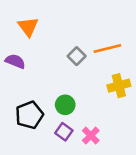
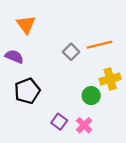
green circle: (65, 105) -> (91, 96), moved
black pentagon: (29, 115) -> (27, 91), moved

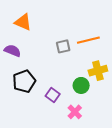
orange triangle: (26, 25) -> (23, 22), turned -30
gray square: (71, 52) -> (63, 46), turned 32
purple square: (59, 122) -> (53, 95), moved

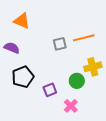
purple square: (53, 95) -> (50, 90), turned 32

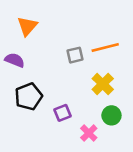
orange triangle: (22, 21) -> (27, 26), turned 48
yellow cross: (93, 67) -> (103, 84), moved, turned -30
green circle: (77, 81) -> (111, 115), moved

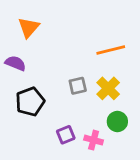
gray square: (75, 55) -> (78, 86), moved
purple square: (62, 113) -> (66, 135), moved
pink cross: (89, 133) -> (94, 140), turned -30

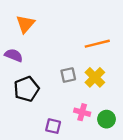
green circle: (117, 121) -> (106, 119), moved
purple square: (66, 135) -> (53, 126), moved, turned 35
pink cross: (94, 140) -> (82, 112), moved

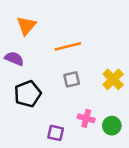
orange line: (97, 44) -> (68, 46), moved
yellow cross: (95, 77) -> (113, 79), moved

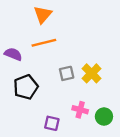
orange triangle: (26, 26) -> (43, 14), moved
orange line: (68, 46) -> (44, 43), moved
yellow cross: (113, 79) -> (92, 73), moved

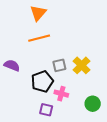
purple semicircle: (13, 54) -> (12, 65), moved
black pentagon: (26, 87) -> (42, 82), moved
pink cross: (80, 110) -> (61, 94), moved

